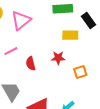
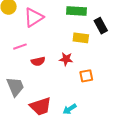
red semicircle: (31, 64) -> (38, 61), turned -96

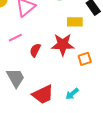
red star: (66, 59) -> (63, 45), size x1.6
red semicircle: (38, 61) -> (35, 50), turned 136

